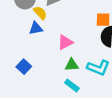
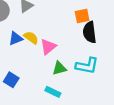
yellow semicircle: (40, 13) -> (31, 38), moved
cyan rectangle: (72, 86) -> (53, 92), moved

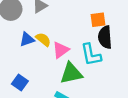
cyan L-shape: (87, 66) -> (91, 55), moved, turned 65
green triangle: (59, 68) -> (71, 73), size x1.5

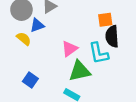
blue triangle: (27, 39) -> (37, 25), moved
yellow semicircle: (43, 39) -> (24, 39), moved

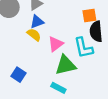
blue triangle: (37, 25) -> (37, 22), moved
yellow semicircle: (24, 39) -> (34, 35), moved

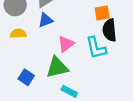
yellow semicircle: (34, 35) -> (18, 34), moved, turned -40
green triangle: (66, 65) -> (57, 67), moved

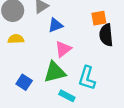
blue triangle: (46, 20) -> (55, 25), moved
cyan L-shape: (96, 48) -> (87, 78), moved, turned 30

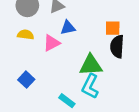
pink triangle: (63, 49) -> (51, 43), moved
green triangle: (55, 72) -> (91, 65), moved

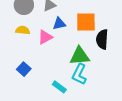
orange square: (113, 28) -> (86, 22), moved, size x1.5

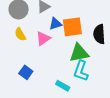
orange square: (86, 22) -> (72, 27), moved
yellow semicircle: (23, 30) -> (20, 34), turned -120

